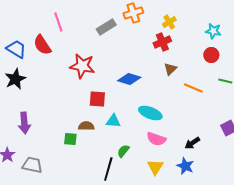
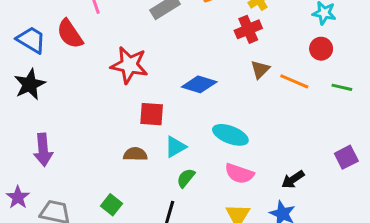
orange line: (193, 88) -> (294, 81), moved
cyan triangle: (113, 121) -> (175, 147), turned -35
green square: (70, 139) -> (111, 205), moved, turned 32
green semicircle: (123, 151) -> (186, 178), moved

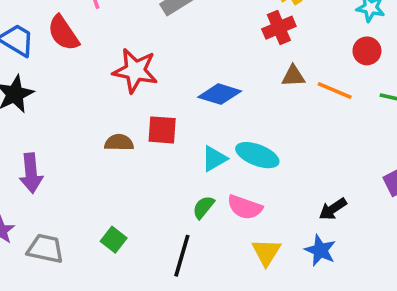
brown triangle: (260, 69) -> (293, 76), turned 42
cyan triangle: (175, 147) -> (214, 159), moved
brown semicircle: (135, 154) -> (119, 143), moved
pink semicircle: (239, 174) -> (245, 207), moved

